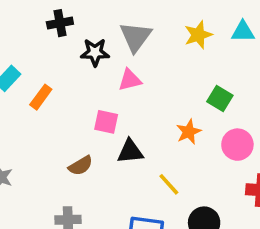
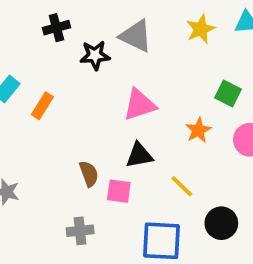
gray triangle: (136, 37) -> (136, 36), turned -36
pink triangle: (130, 80) -> (140, 105), moved, size x1.4
pink square: (106, 122) -> (119, 191), moved
brown semicircle: (81, 166) -> (89, 174), turned -75

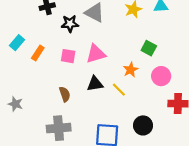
yellow line: (182, 186) -> (119, 90), moved
pink square: (119, 191) -> (68, 56), moved
gray cross: (80, 231) -> (59, 128), size x1.5

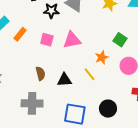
black triangle: (95, 84) -> (64, 80), moved

